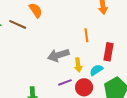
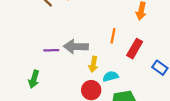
red rectangle: (108, 52) -> (135, 49), moved
purple line: (65, 82) -> (51, 50), moved

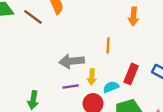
red rectangle: (135, 49) -> (131, 74), moved
purple line: (51, 50) -> (71, 87), moved

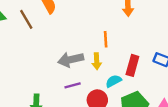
brown line: (33, 17) -> (26, 19), turned 30
yellow arrow: (92, 77) -> (97, 61), moved

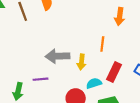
orange line: (106, 39) -> (102, 44), moved
purple line: (73, 85) -> (41, 79), moved

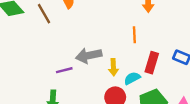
yellow arrow: (81, 62) -> (113, 67), moved
purple line: (41, 79) -> (64, 70), moved

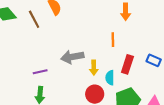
purple line: (64, 70) -> (40, 72), moved
cyan semicircle: (132, 78) -> (110, 78), turned -64

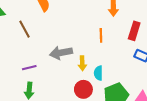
brown line: (34, 19) -> (25, 29), moved
red rectangle: (127, 64) -> (134, 31), moved

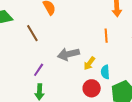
yellow arrow: (82, 63) -> (89, 63), turned 40
purple line: (29, 68) -> (39, 70), turned -40

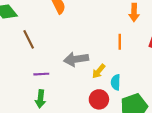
brown line: (32, 33) -> (29, 39), moved
purple line: (39, 70) -> (41, 74), turned 48

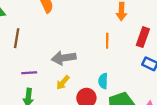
brown line: (29, 39) -> (17, 38), turned 36
yellow arrow: (99, 71) -> (63, 82), moved

